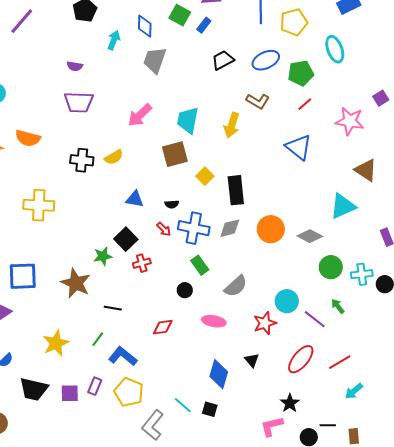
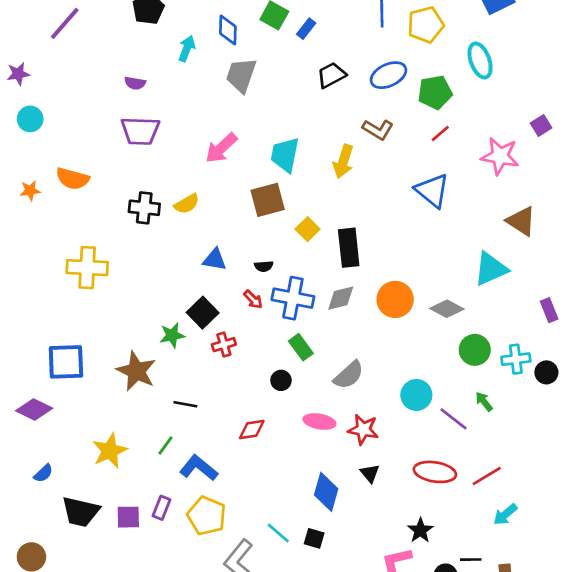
red star: (265, 323) -> (363, 429), moved, turned 30
red ellipse: (301, 359) -> (435, 472), turned 60

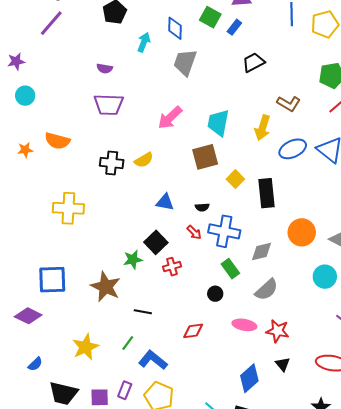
blue ellipse: (388, 75) -> (293, 149), moved
gray diamond: (341, 298) -> (261, 251), moved
cyan circle: (416, 395) -> (325, 277), moved
blue diamond: (326, 492) -> (249, 378), turned 32

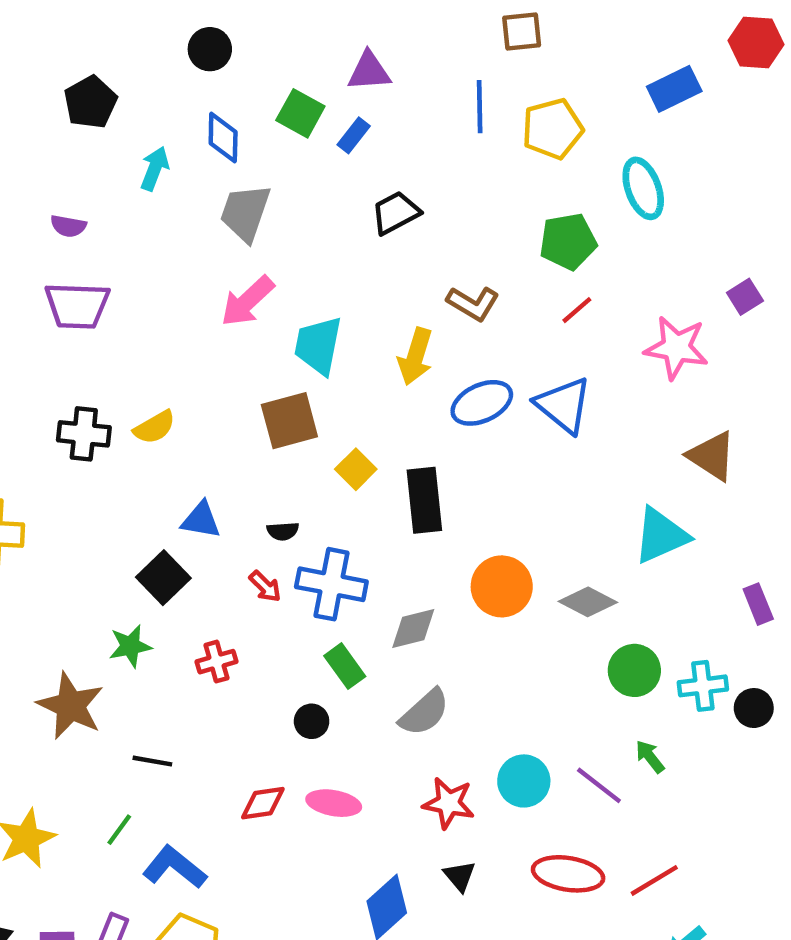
pink arrow: (170, 118) -> (247, 301), moved
black square: (156, 242) -> (163, 578), moved
cyan circle: (325, 277) -> (524, 781), moved
pink ellipse: (244, 325) -> (334, 803), moved

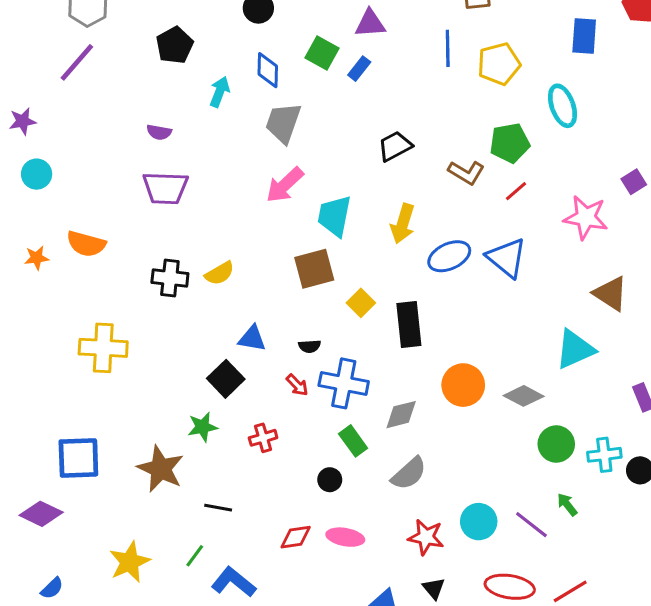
blue rectangle: (674, 89) -> (584, 36), turned -60
black trapezoid: (396, 213) -> (395, 146), moved
brown L-shape: (473, 303) -> (466, 172), moved

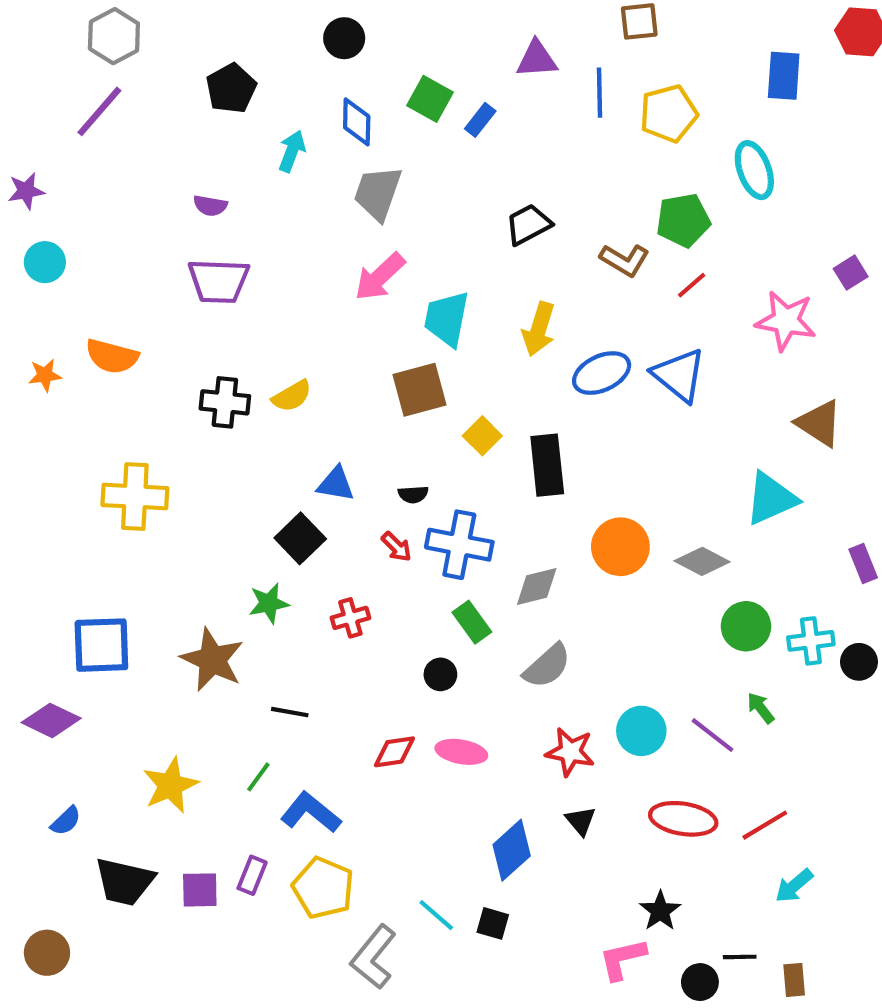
purple triangle: (370, 24) -> (537, 59), moved

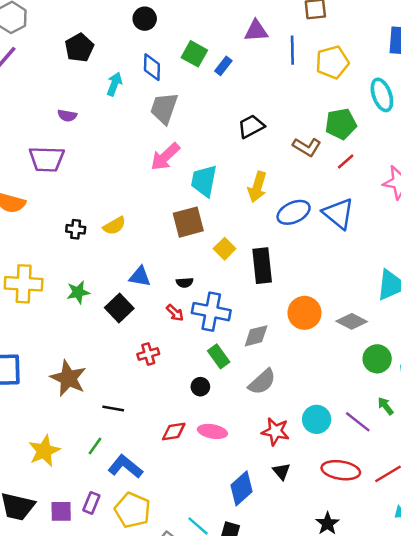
purple trapezoid: (219, 281) -> (47, 159), moved
black cross: (225, 402) -> (76, 229), size x0.7
green star: (269, 603) -> (78, 292), moved

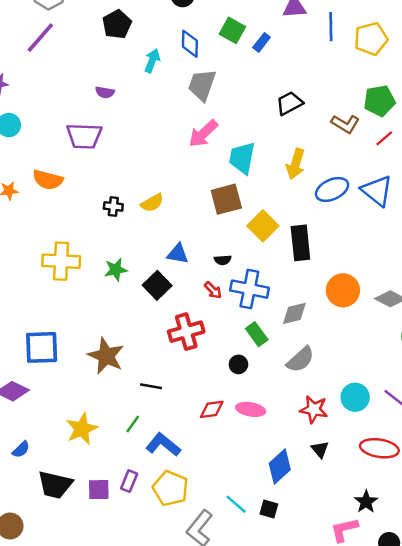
yellow square: (225, 249) -> (263, 226), size x1.4
red cross: (148, 354) -> (186, 332), size x1.6

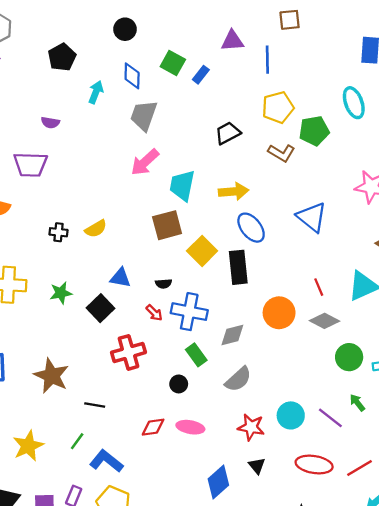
yellow pentagon: (371, 39) -> (278, 107), moved
red line: (384, 138) -> (319, 287), moved, turned -72
yellow arrow: (296, 164) -> (234, 191), turned -112
blue ellipse: (332, 189) -> (251, 228), moved, turned 76

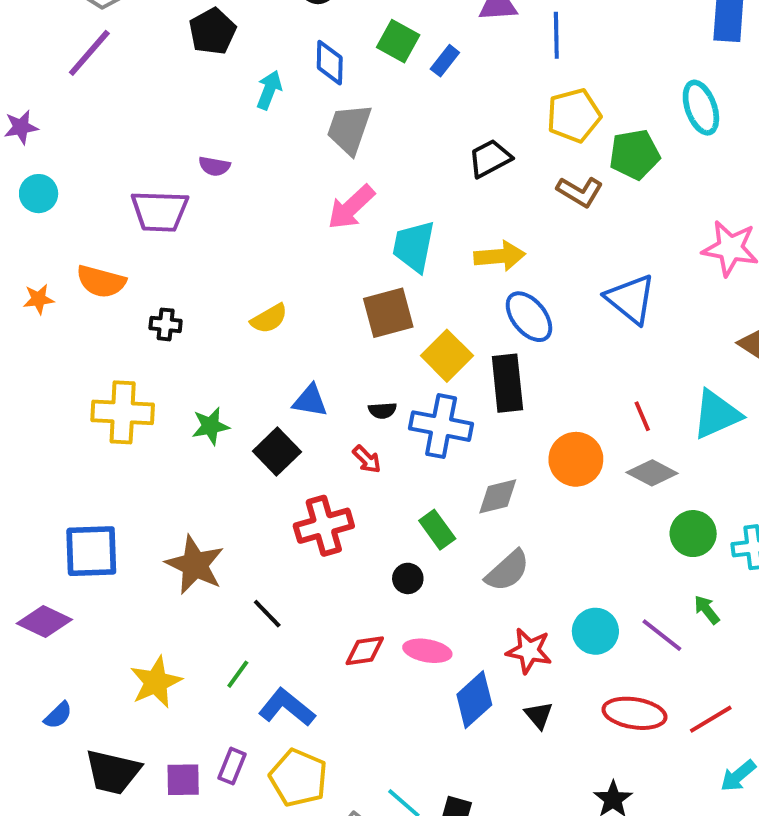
purple semicircle: (50, 123) -> (214, 166), moved
black cross: (58, 232) -> (166, 324), moved
blue cross: (189, 312) -> (441, 426), moved
black line: (95, 405) -> (267, 614), turned 36
blue diamond: (218, 482) -> (474, 700), moved

